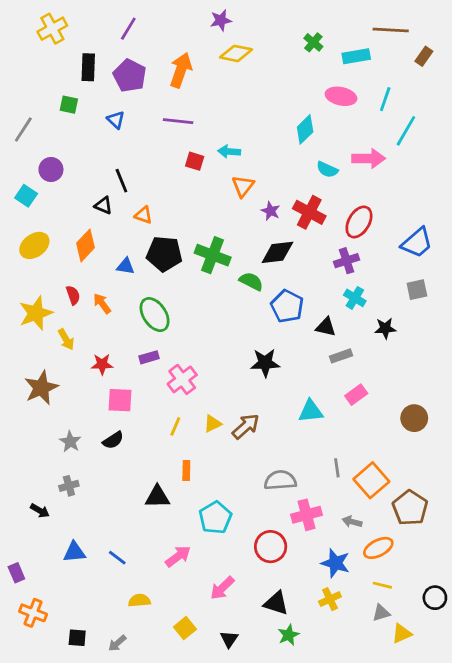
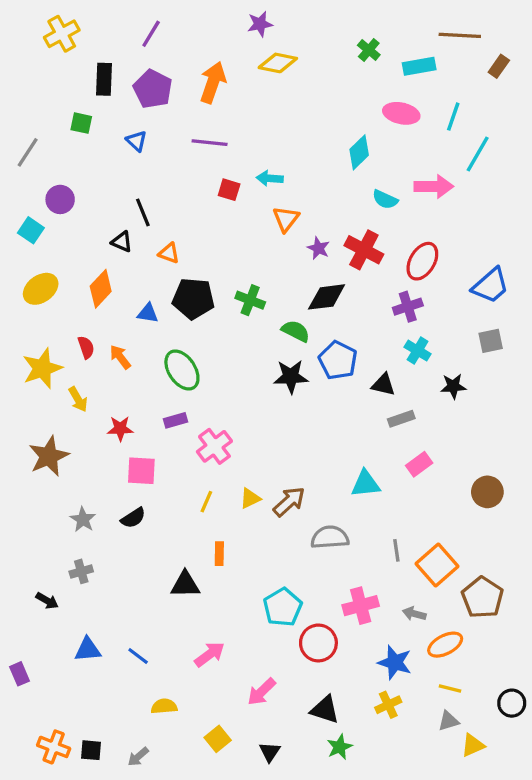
green cross: (213, 255) -> (250, 300), size x0.7
black star: (265, 363) -> (291, 377), moved
gray semicircle: (280, 480) -> (330, 537), moved
cyan pentagon: (215, 518) -> (283, 607), moved
orange cross: (33, 613) -> (54, 747), moved

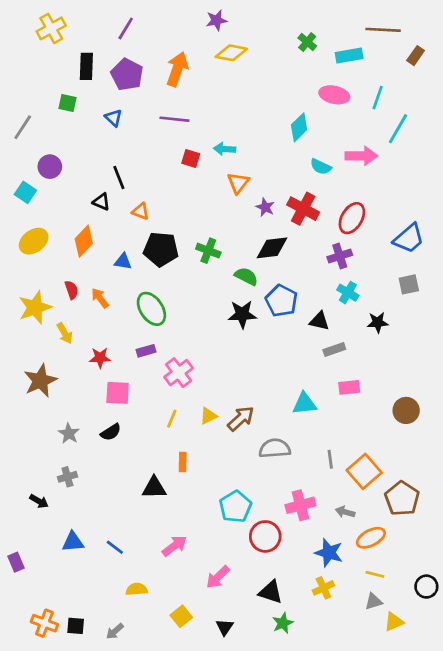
pink rectangle: (419, 464) -> (349, 387), turned 30

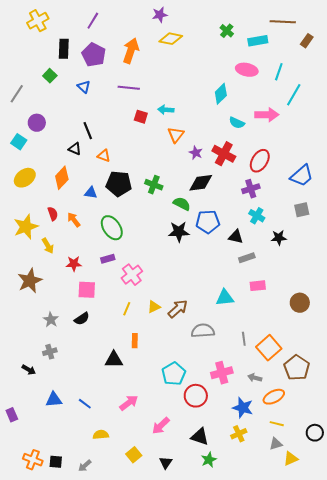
green square: (67, 103) -> (50, 76), turned 32
blue pentagon: (281, 301) -> (208, 222), turned -30

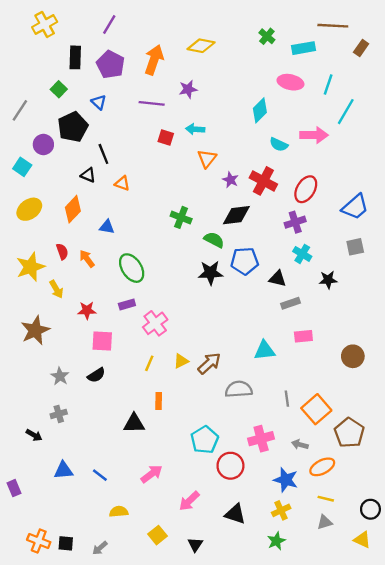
purple star: (160, 15) -> (188, 89), moved
black pentagon: (119, 184) -> (73, 127), moved, turned -30
yellow triangle: (291, 459) -> (362, 540), moved, turned 49
green star: (209, 460) -> (276, 541), moved

